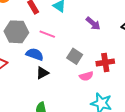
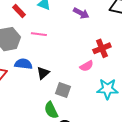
blue semicircle: (35, 54) -> (23, 64), moved
gray square: (75, 56) -> (63, 90), moved

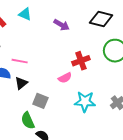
pink line: (39, 34) -> (20, 61), moved

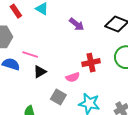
black triangle: (21, 83) -> (40, 72), moved
gray square: (40, 101) -> (58, 97), moved

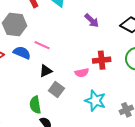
black triangle: (40, 72) -> (46, 71), moved
gray square: (58, 97) -> (56, 89), moved

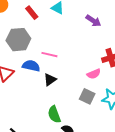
black triangle: (46, 71) -> (50, 80), moved
gray square: (56, 89) -> (87, 96), moved

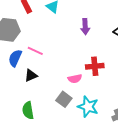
purple arrow: (93, 21) -> (85, 27), turned 42
blue semicircle: (31, 66) -> (15, 58), turned -90

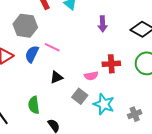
black triangle: (31, 75) -> (56, 77), moved
green semicircle: (28, 110) -> (34, 105), moved

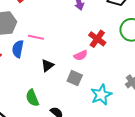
red cross: (111, 64) -> (97, 39), turned -36
cyan star: (104, 104) -> (101, 95), moved, turned -30

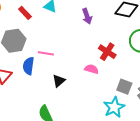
pink semicircle: (81, 55) -> (91, 69), turned -136
gray square: (75, 78) -> (124, 87), moved

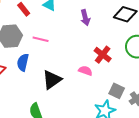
pink line: (46, 53) -> (41, 39), moved
black triangle: (59, 81) -> (52, 80), size x1.5

